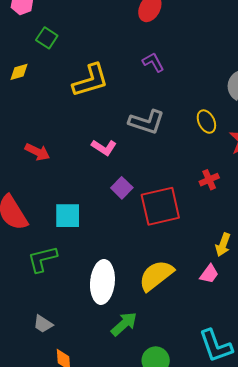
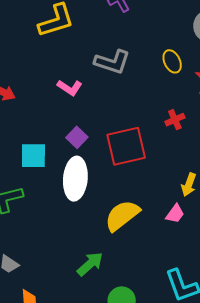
purple square: (122, 188) -> (77, 137), moved
white ellipse: (102, 282) -> (75, 179), moved

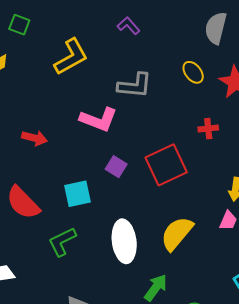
pink L-shape: (70, 88) -> (99, 119), size x1.5
red cross: (175, 120) -> (208, 129), turned 30
white ellipse: (75, 179) -> (124, 241), moved

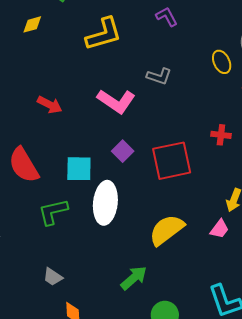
yellow ellipse: (193, 72) -> (222, 62), moved
gray L-shape: (135, 85) -> (159, 76), size x0.7
white ellipse: (124, 241) -> (105, 203), moved

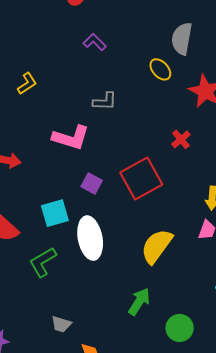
yellow L-shape: (104, 34) -> (27, 84), moved, size x0.6
red cross: (221, 135) -> (181, 139), turned -30

